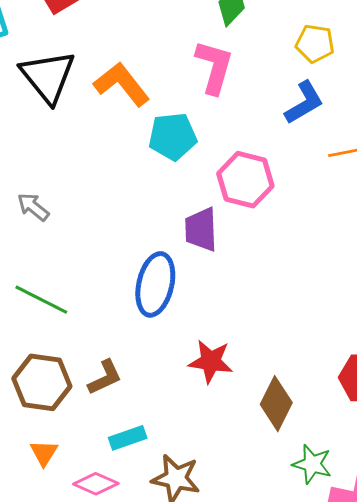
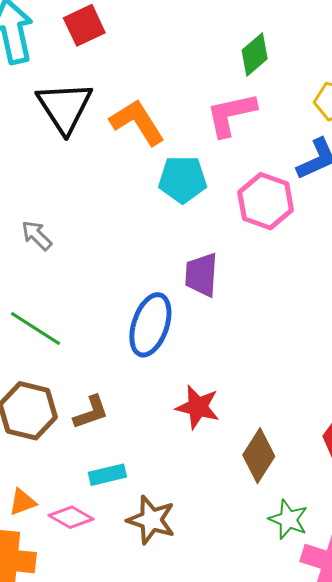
pink L-shape: (214, 67) -> (231, 114), turned -124
pink hexagon: (245, 180) -> (266, 201), moved
orange triangle: (44, 453) -> (22, 502), moved, turned 32

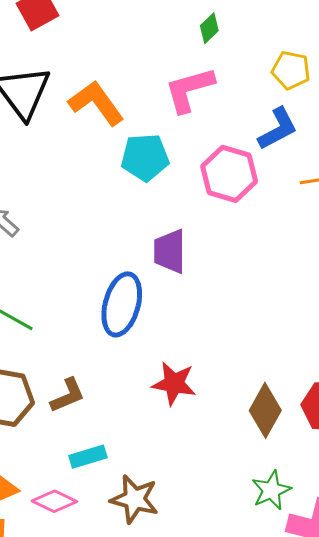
green diamond: (255, 54) -> (209, 28), size x0.7
brown diamond: (259, 456) -> (265, 410), moved
green star: (288, 519) -> (271, 490), turned 30

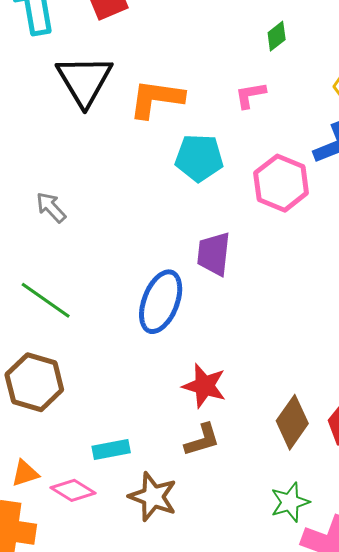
pink L-shape: (189, 90) -> (250, 95), size x0.6
orange L-shape: (96, 103) -> (156, 99), turned -52
brown L-shape: (68, 395) -> (202, 440), moved

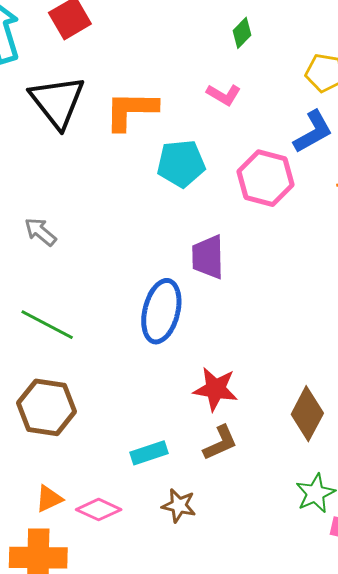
pink L-shape: (250, 95) -> (224, 95), turned -132
cyan rectangle: (111, 450) -> (149, 453), moved
brown star: (153, 497) -> (179, 506), size x0.7

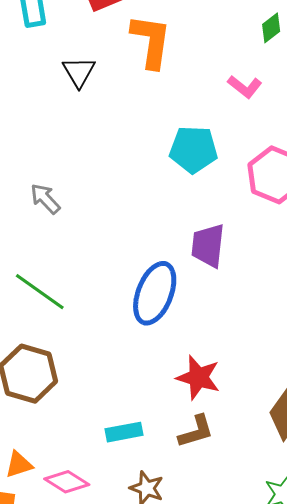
black triangle: (57, 102) -> (79, 72), size x0.6
orange L-shape: (131, 110) -> (151, 41), moved, turned 90

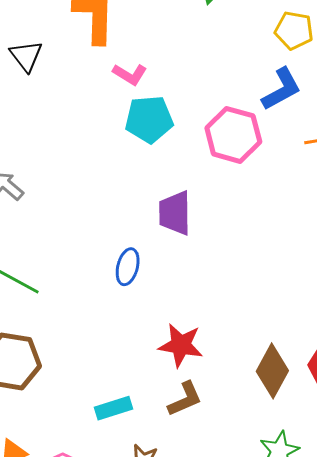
pink L-shape: (245, 87) -> (130, 74), moved
blue ellipse: (155, 293) -> (128, 267), size x0.6

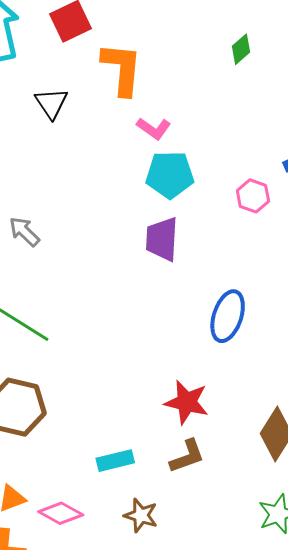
pink hexagon: (233, 135) -> (253, 196), size x0.6
purple trapezoid: (175, 213) -> (162, 239), moved
blue ellipse: (128, 267) -> (228, 316), moved, size x1.4

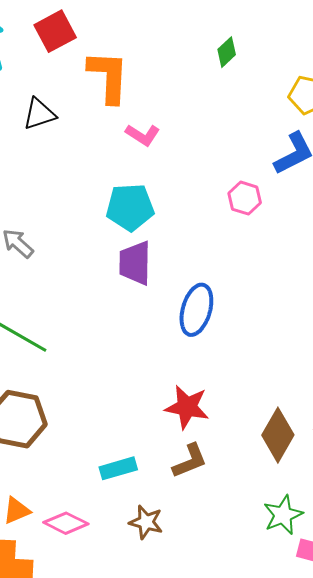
black triangle: (51, 103) -> (39, 114), turned 48
cyan pentagon: (170, 175) -> (130, 207), moved
purple trapezoid: (162, 239) -> (135, 263), moved
blue ellipse: (228, 316) -> (196, 310), moved

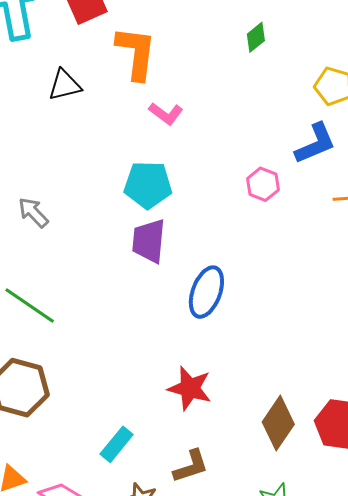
brown L-shape: (190, 461) -> (191, 466), moved
cyan rectangle: (118, 468) -> (117, 444), turned -39

